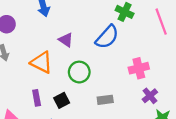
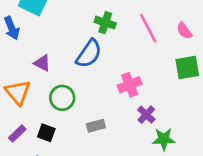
orange triangle: (42, 62) -> (18, 92), turned 30
purple rectangle: (37, 98) -> (17, 134), turned 63
black square: (62, 100) -> (46, 133), turned -35

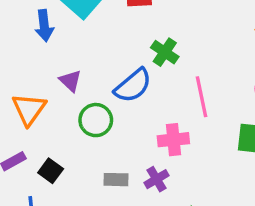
pink line: (148, 28) -> (201, 97), moved
green circle: (62, 98) -> (96, 120), moved
purple cross: (146, 115) -> (156, 179), moved

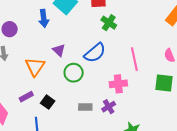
green cross: (165, 52) -> (109, 23), moved

